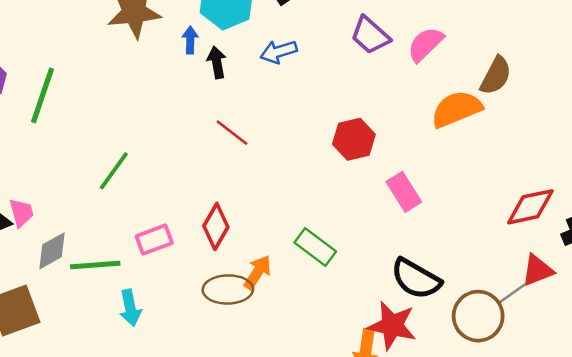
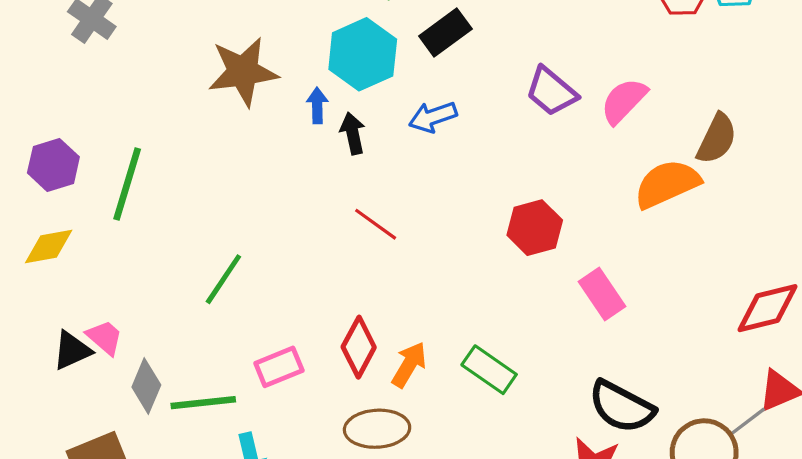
pink trapezoid: (21, 213) -> (105, 338), turned -32
gray diamond: (52, 251) -> (146, 386), turned -36
orange arrow: (258, 272) -> (409, 365), moved

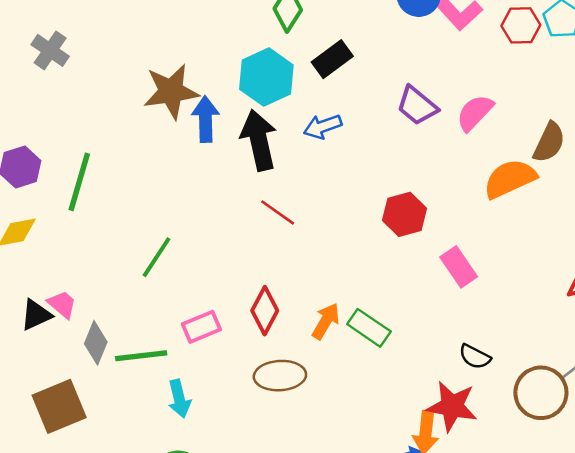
blue arrow: (317, 105) -> (206, 119), moved, size x1.6
black arrow: (353, 133) -> (259, 140), size x1.8
orange arrow: (409, 365) -> (326, 321), moved
black semicircle: (622, 407) -> (475, 357), size x0.6

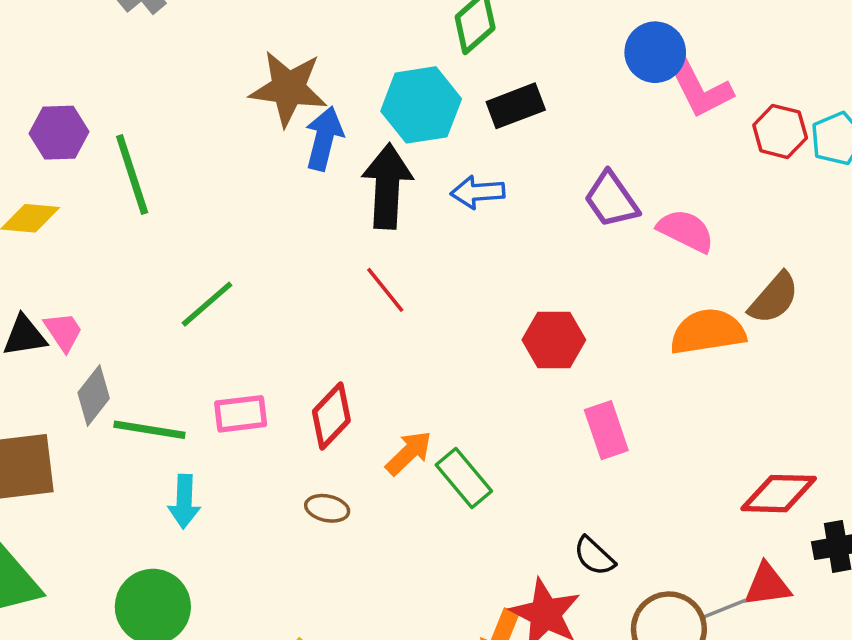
pink semicircle: (475, 113) -> (686, 231), turned 57
green line: (79, 182) -> (132, 175), turned -50
brown ellipse: (280, 376) -> (327, 508), size x0.6

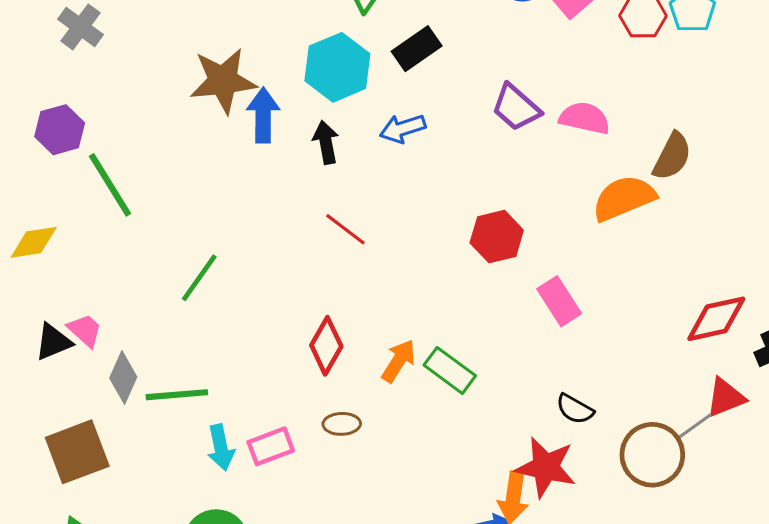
purple hexagon: (59, 133) -> (60, 130), moved
black arrow: (387, 186) -> (326, 142), size x0.6
pink rectangle: (241, 414) -> (271, 446), moved

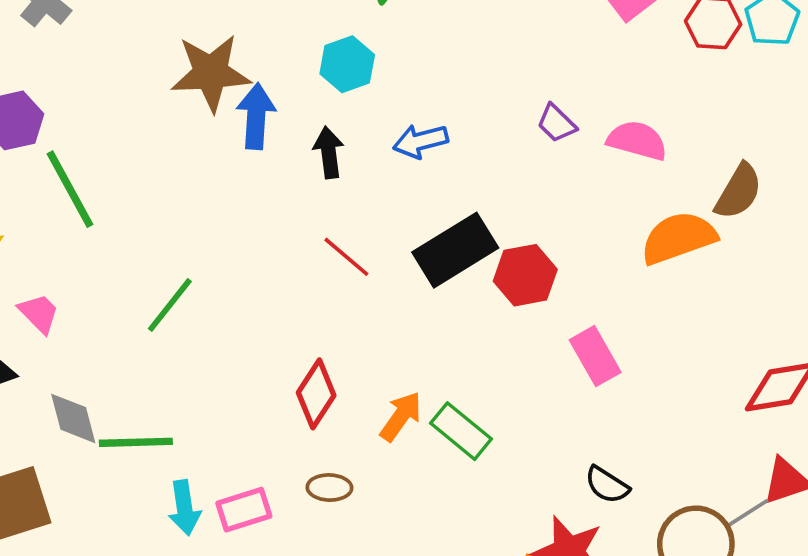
black rectangle: (417, 49) -> (455, 250), moved, size x1.4
cyan hexagon: (337, 67) -> (347, 64), size x0.7
purple trapezoid: (516, 107) -> (556, 123), size x0.7
pink trapezoid: (85, 330) -> (39, 313), moved
gray diamond: (123, 378) -> (73, 418), turned -42

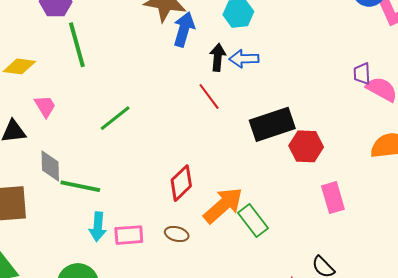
purple trapezoid: (556, 123) -> (362, 74), moved, turned 30
blue arrow: (421, 141) -> (244, 59), moved
red line: (346, 257) -> (209, 96), moved
orange arrow: (401, 416) -> (223, 205), size x1.5

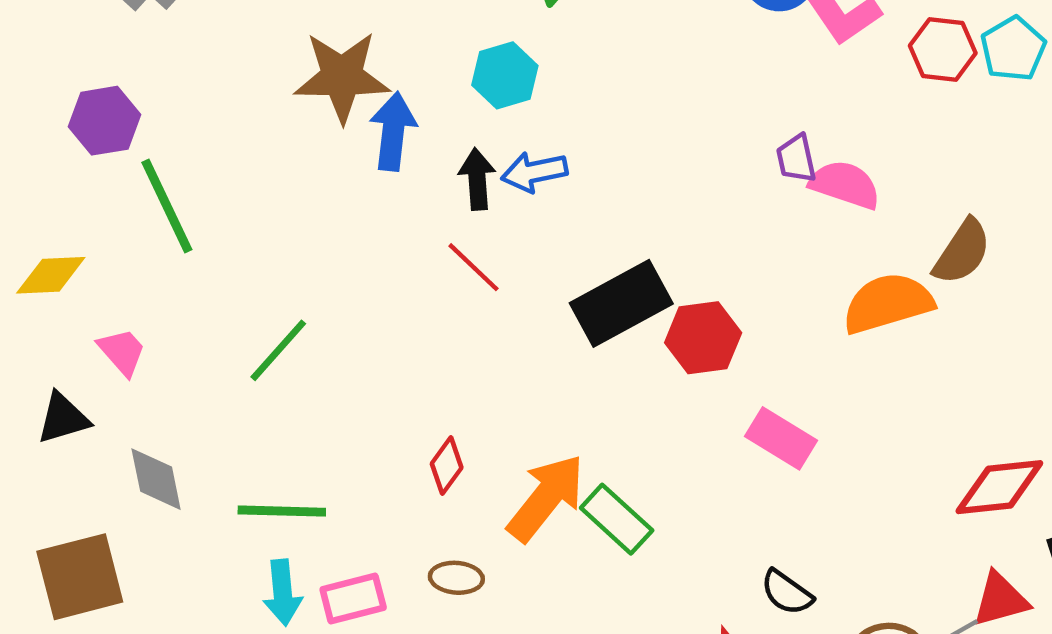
red diamond: (181, 183) -> (447, 466), size x0.7
green line: (80, 186) -> (282, 511), moved
pink rectangle: (333, 198) -> (781, 438), turned -32

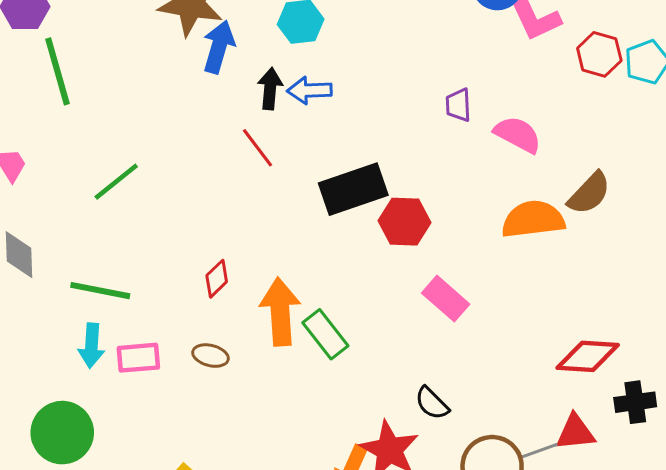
purple trapezoid: (796, 159) -> (458, 105), moved
orange arrow: (546, 498) -> (280, 312), turned -52

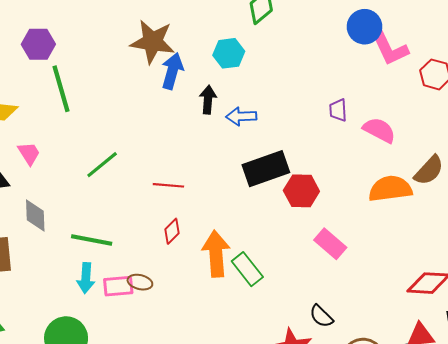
blue arrow: (309, 90) -> (241, 116), moved
red line: (258, 148) -> (168, 185), moved, turned -48
brown ellipse: (210, 356) -> (140, 282), moved

